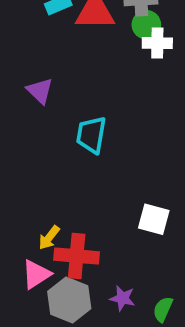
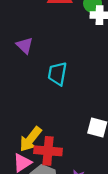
yellow arrow: (49, 238) -> (31, 139), size x1.6

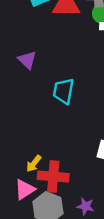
yellow arrow: (31, 139) -> (34, 164), size x0.6

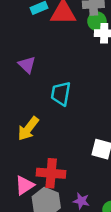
yellow arrow: (34, 164) -> (28, 129), moved, size x1.5

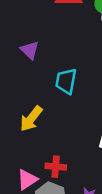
red cross: (51, 173) -> (56, 167), size x0.7

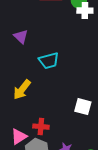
cyan trapezoid: (66, 81) -> (49, 61), turned -115

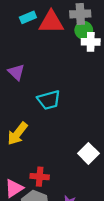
white square: (83, 107) -> (88, 153), turned 30

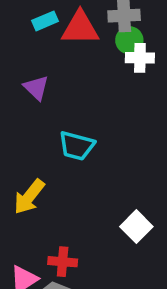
purple triangle: (16, 72) -> (36, 88), moved
cyan trapezoid: (49, 100) -> (77, 146), turned 30

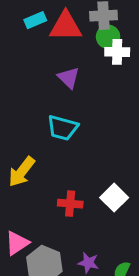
purple triangle: (36, 88) -> (69, 78), moved
red cross: (63, 262) -> (70, 204), moved

